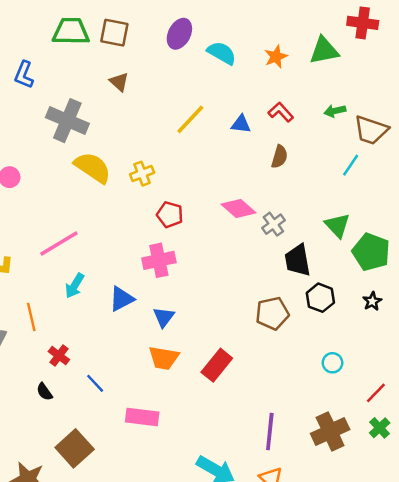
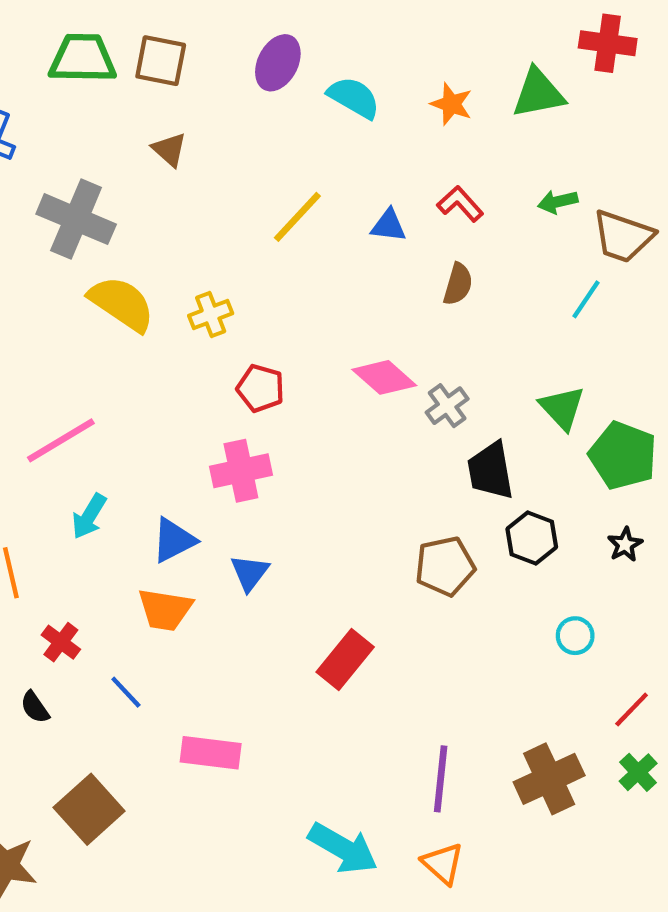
orange star: (276, 57) -> (451, 104), turned -30
orange trapezoid: (164, 358) -> (165, 610), moved
cyan circle: (333, 363) -> (575, 636), moved

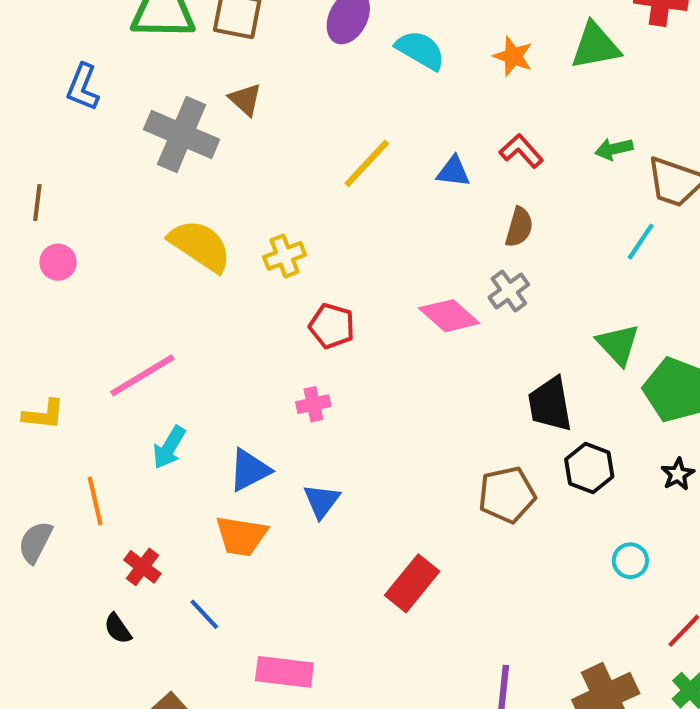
gray cross: (76, 219) -> (182, 134), moved
gray cross: (447, 406) -> (509, 291), moved
pink cross: (241, 471) -> (313, 404), size x0.6

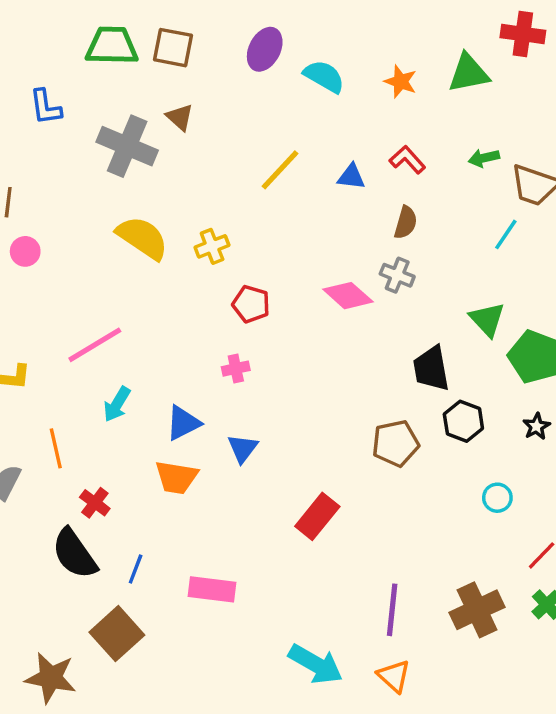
blue L-shape: (83, 87) -> (46, 107), turned -30
gray cross: (509, 291) -> (397, 275), turned -32
blue line: (204, 614) -> (136, 569), moved, turned 64
black semicircle: (118, 629) -> (74, 554), size x2.0

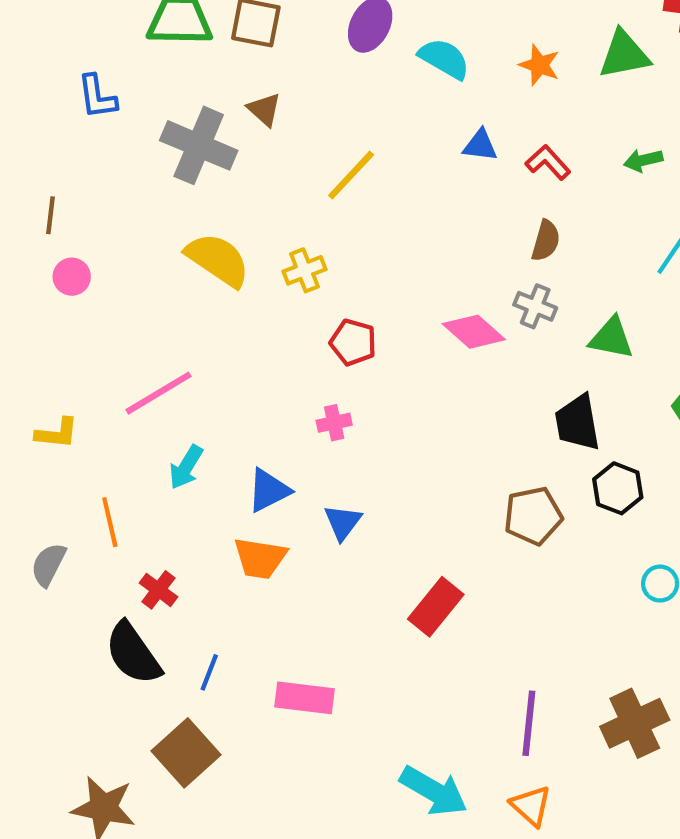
yellow line: (280, 170) -> (351, 175), moved
blue triangle: (351, 177) -> (480, 145), moved
green triangle: (487, 319) -> (611, 338), moved, turned -36

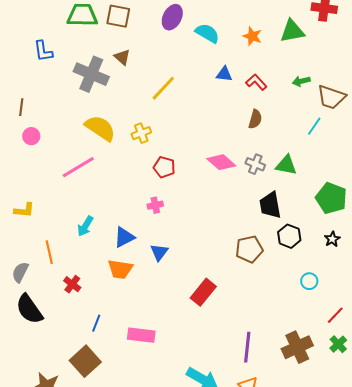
gray cross: (535, 306) -> (255, 164), moved
pink line: (158, 393) -> (78, 167), moved
black semicircle: (133, 653) -> (29, 309), moved

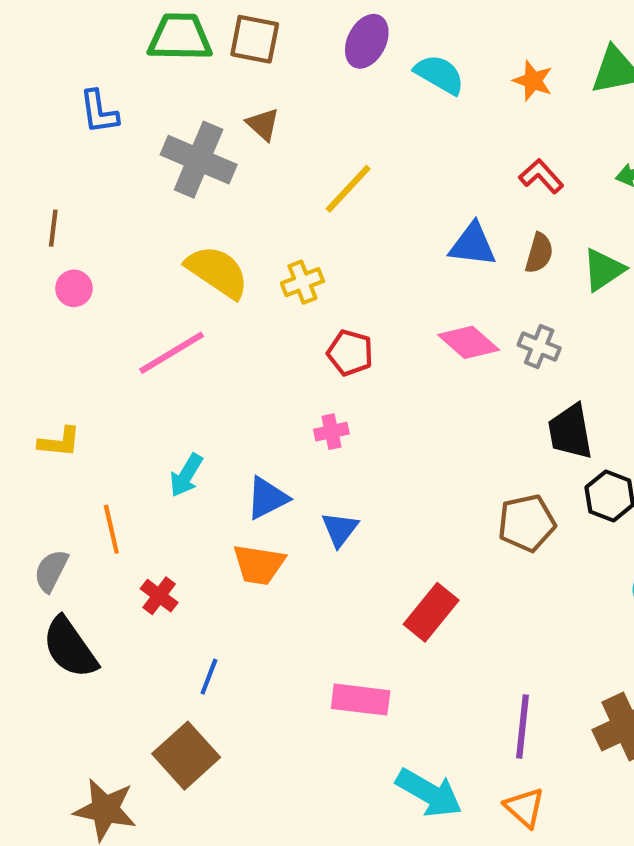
blue triangle: (224, 74) -> (473, 245), moved, size x1.4
green triangle: (286, 165) -> (603, 270), moved, turned -45
pink rectangle: (141, 335) -> (361, 700), moved

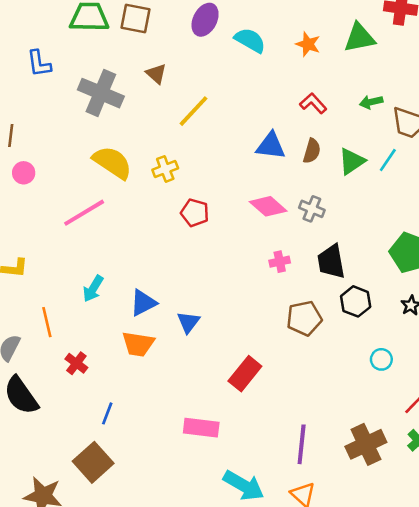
brown triangle: (263, 124) -> (156, 74), moved
pink cross: (331, 432) -> (280, 262), moved

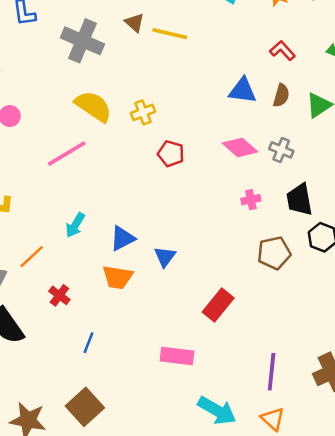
yellow line: (193, 111) -> (170, 34), moved, turned 60
orange line: (47, 322) -> (32, 257), turned 60
brown square: (93, 462) -> (85, 407), moved

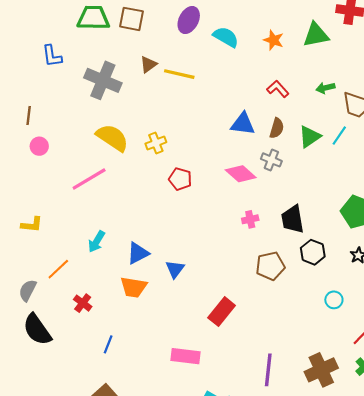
brown triangle: (135, 23) -> (148, 65), turned 42
gray cross: (281, 150) -> (271, 160), moved

